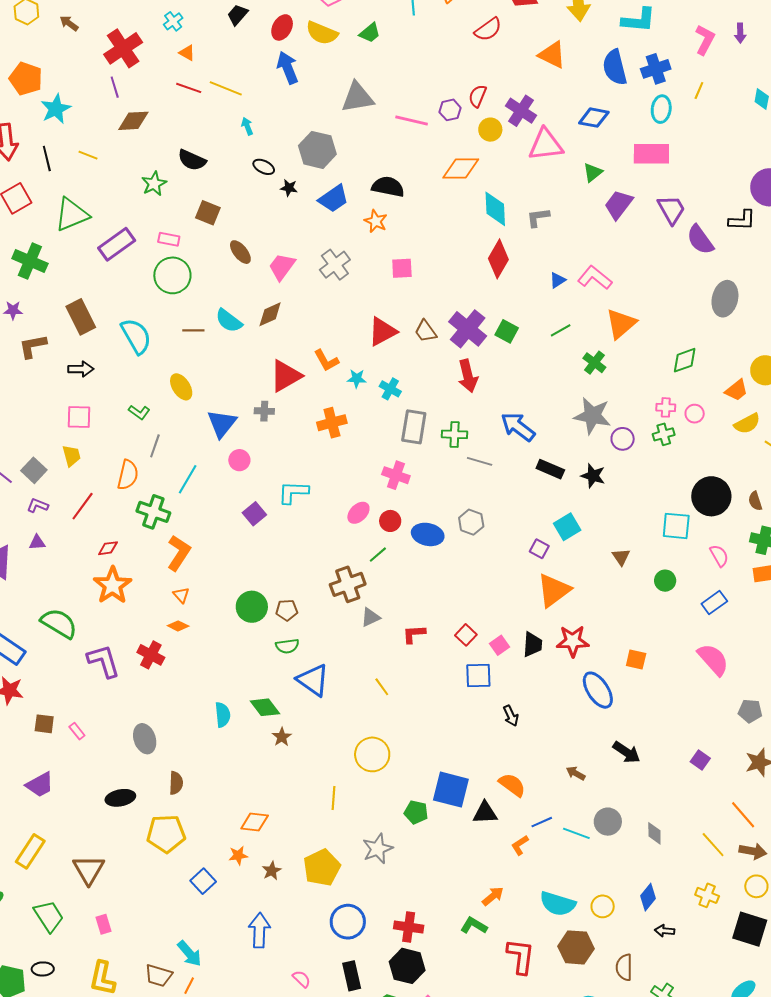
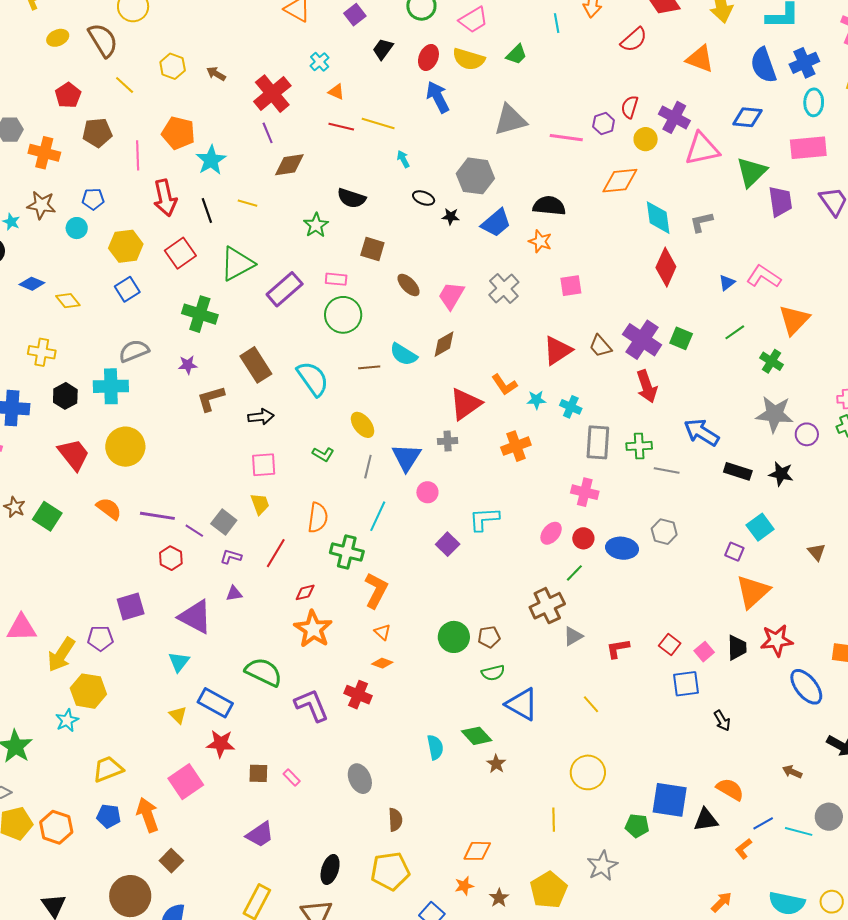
green triangle: (593, 173) -> (752, 172), size x1.6
purple trapezoid: (619, 205) -> (780, 201), turned 140
gray line: (155, 446) -> (368, 467), moved
black ellipse: (120, 798) -> (330, 869), moved, turned -56

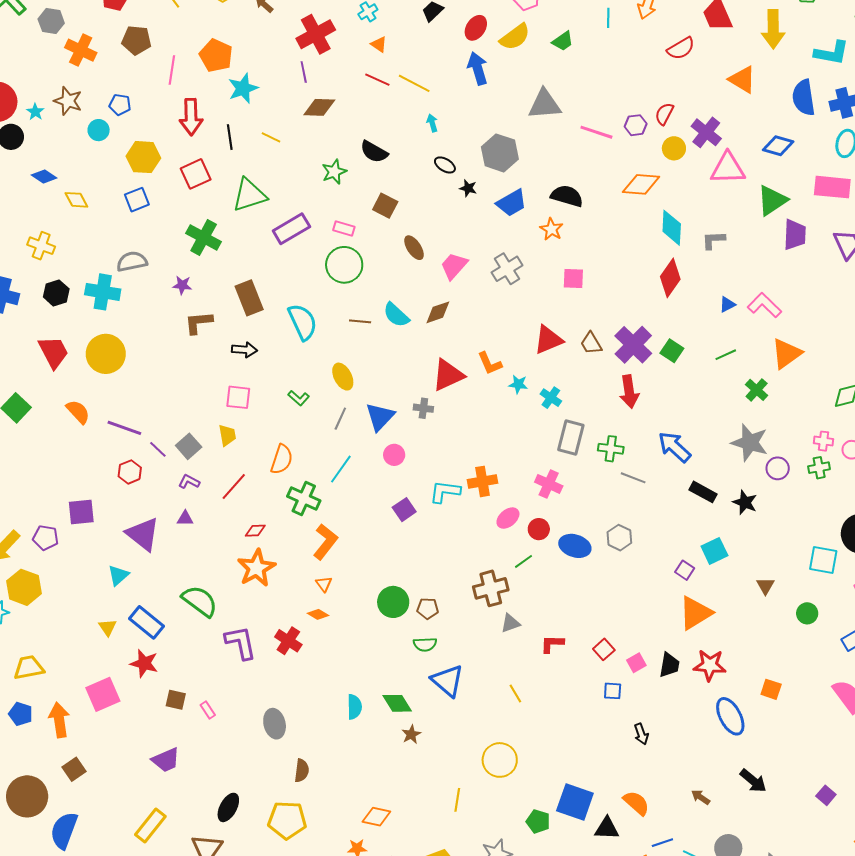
yellow semicircle: (469, 59) -> (515, 37), turned -64
orange cross: (516, 446) -> (482, 481), moved
blue square: (686, 684) -> (613, 691), size x0.7

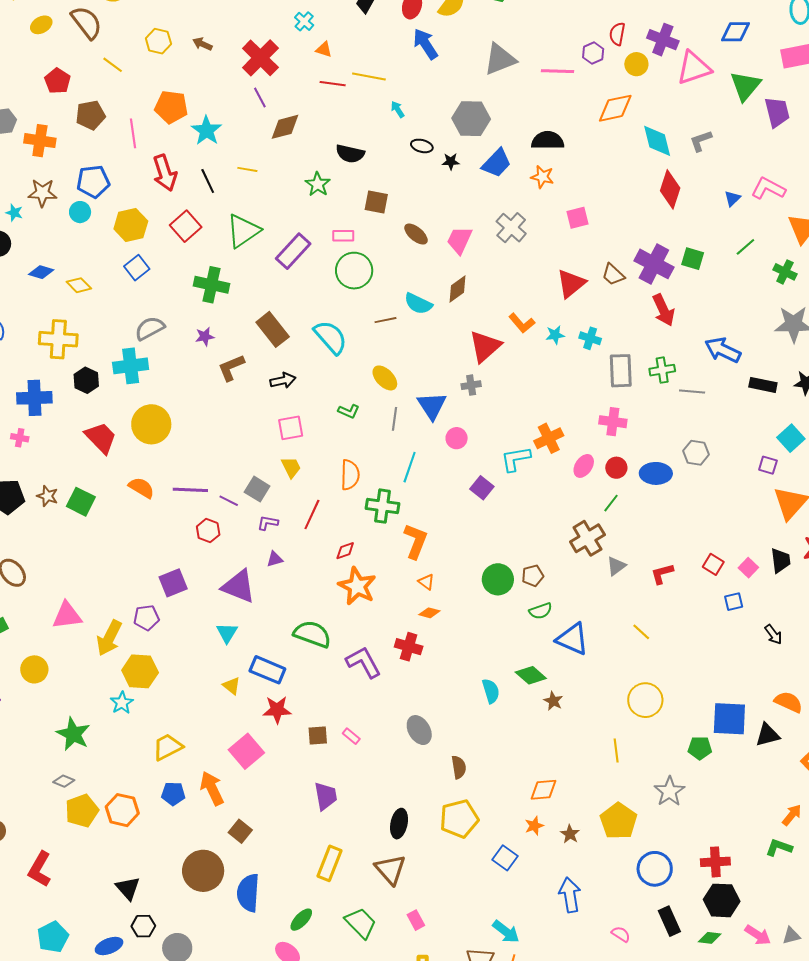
blue pentagon: (120, 105) -> (93, 181), size x1.5
yellow cross: (41, 246) -> (58, 339), size x1.4
purple trapezoid: (166, 760) -> (326, 796), turned -60

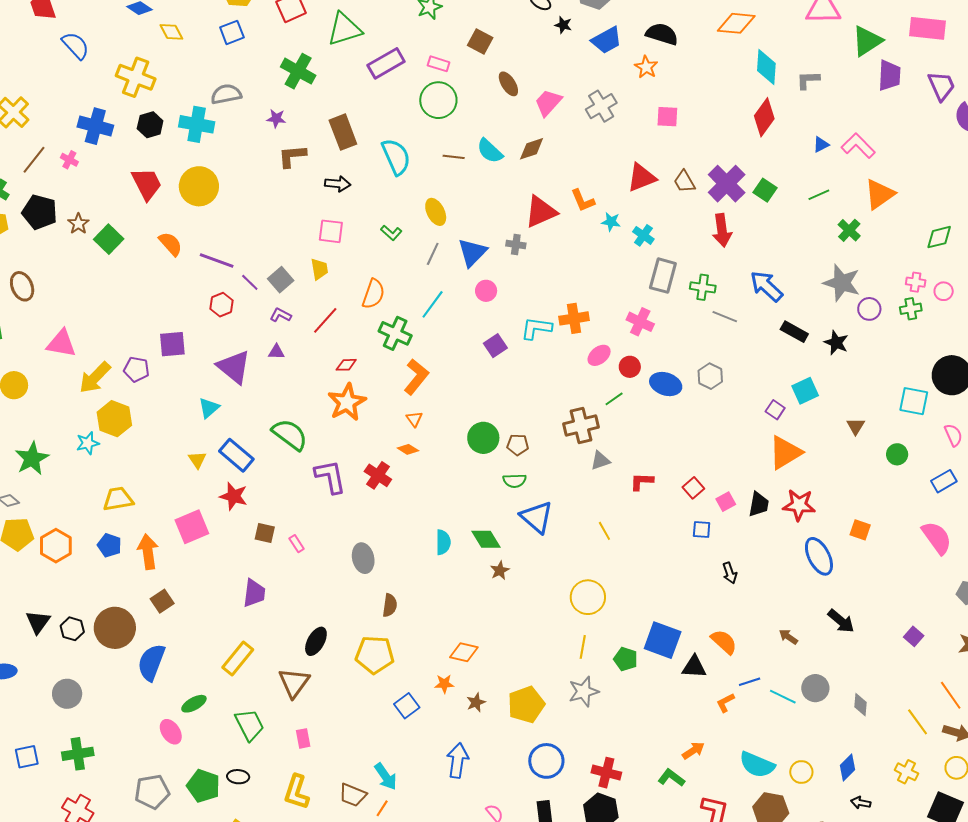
yellow line: (616, 750) -> (583, 647), moved
black hexagon: (143, 926) -> (72, 629), moved

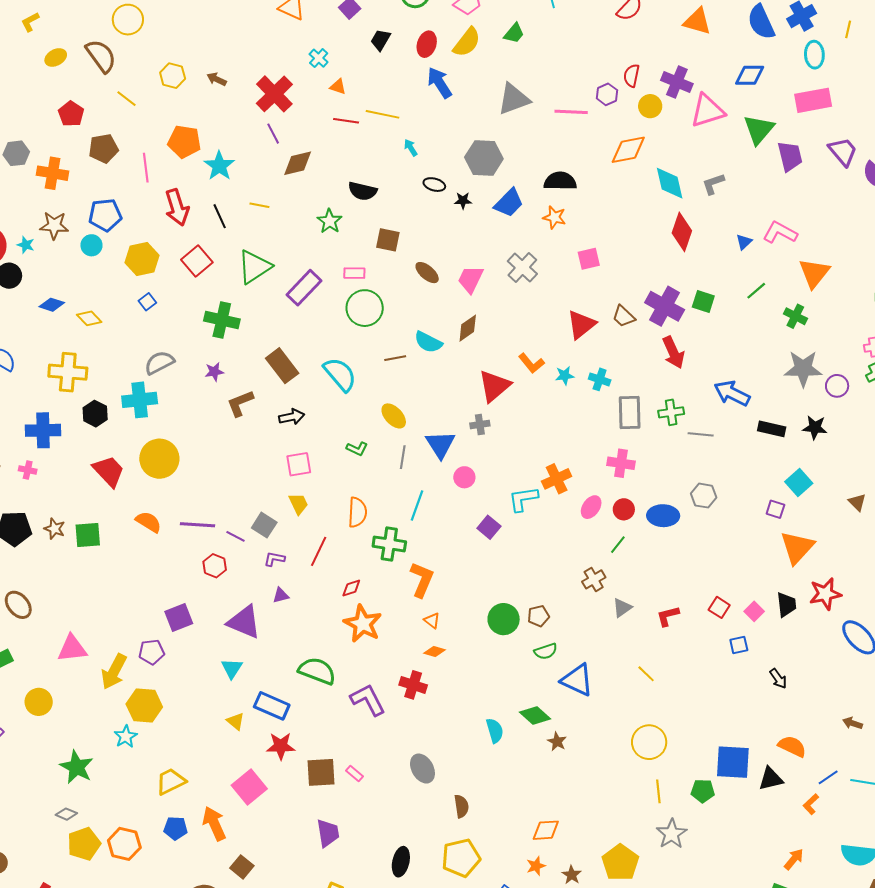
blue square: (232, 32) -> (147, 302), size x0.7
green square: (109, 239) -> (88, 535), turned -32
brown cross: (581, 425) -> (594, 579), size x0.7
brown square: (265, 533) -> (321, 772), size x1.5

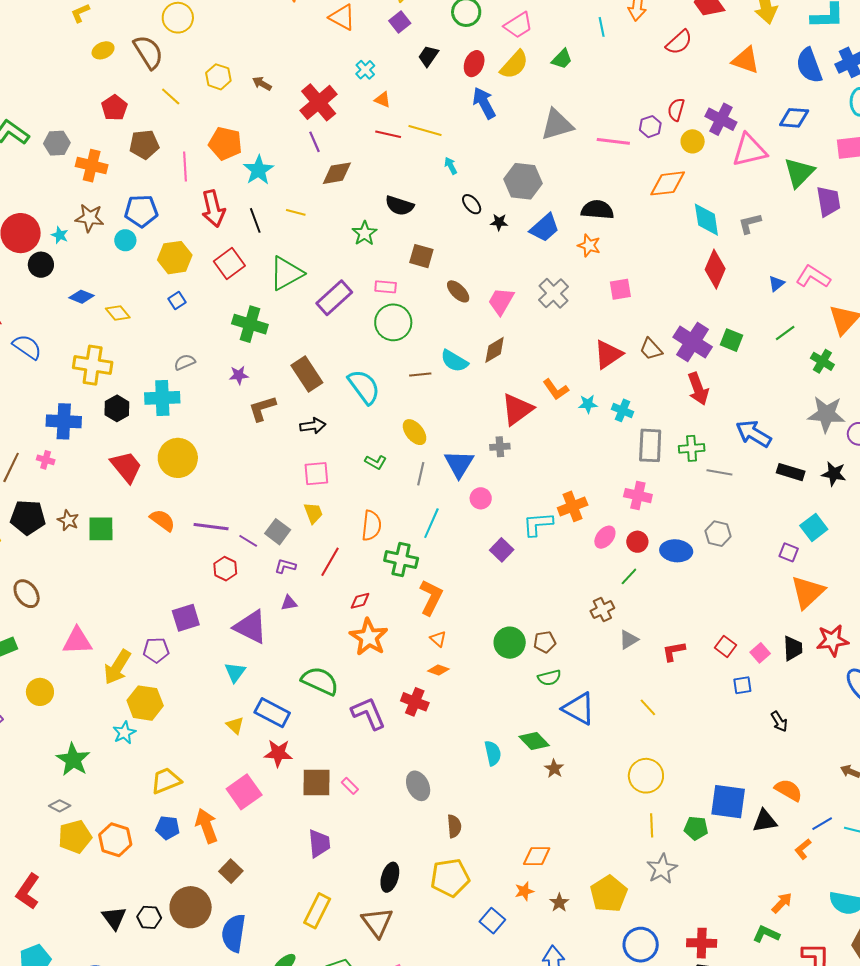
black ellipse: (434, 185) -> (472, 204), turned 30
gray semicircle: (159, 363) -> (185, 362), size x0.7

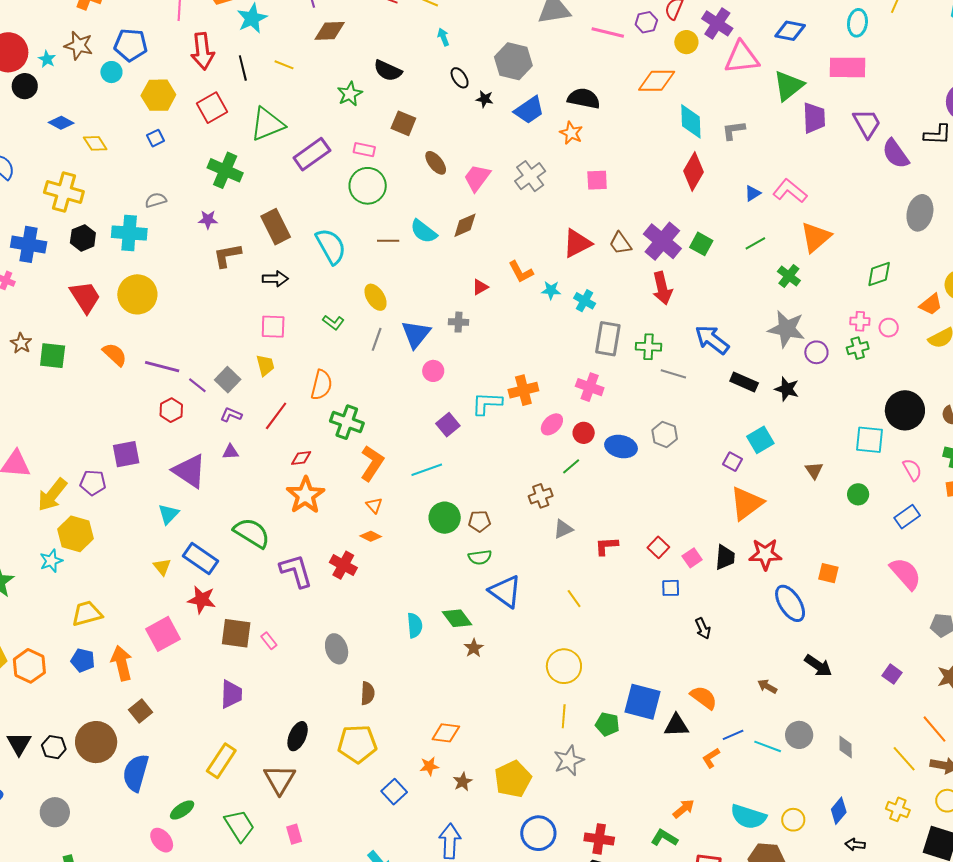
red triangle: (517, 409) -> (480, 287), size x0.5
cyan line: (431, 523) -> (427, 470), moved, turned 40

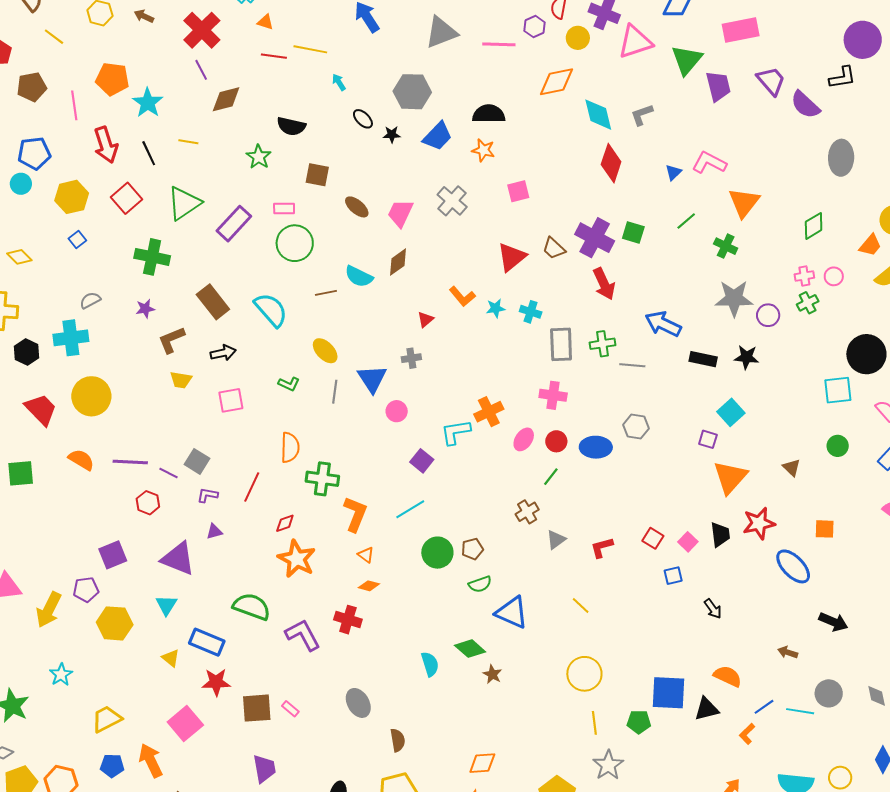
yellow trapezoid: (265, 365) -> (181, 380), moved, turned 125
brown triangle: (814, 470) -> (791, 467), moved
yellow hexagon: (75, 534) -> (115, 623), moved

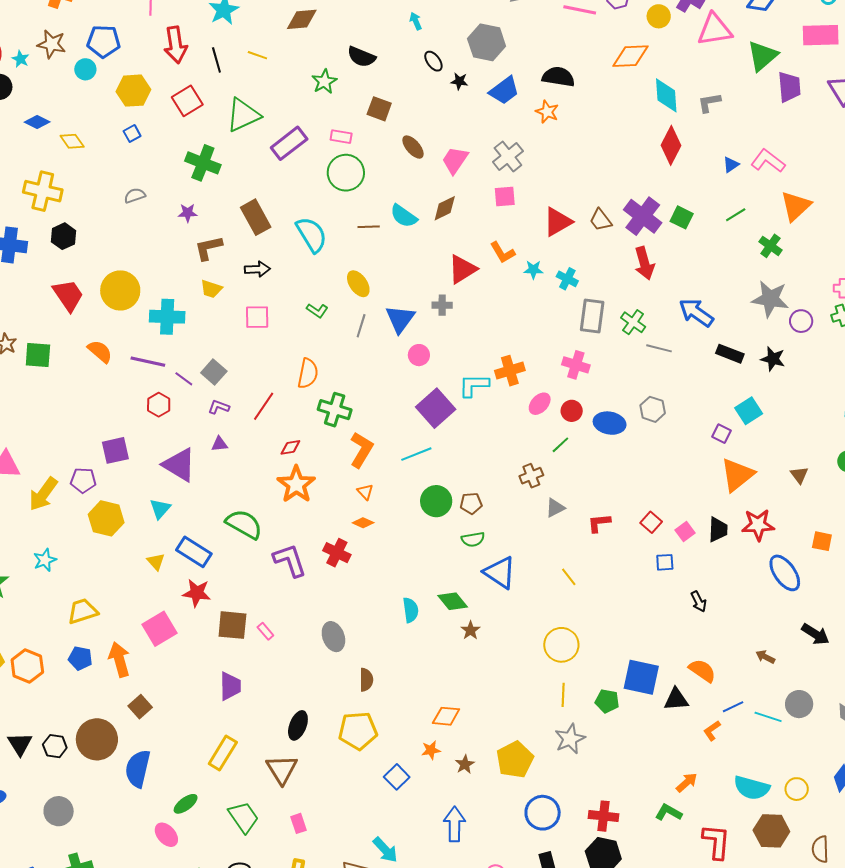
pink square: (518, 191) -> (505, 196), moved
red triangle: (425, 319) -> (462, 269), size x1.8
cyan cross: (71, 338) -> (167, 317), moved
green cross: (603, 344) -> (633, 322), turned 35
purple square: (422, 461) -> (436, 408), size x1.6

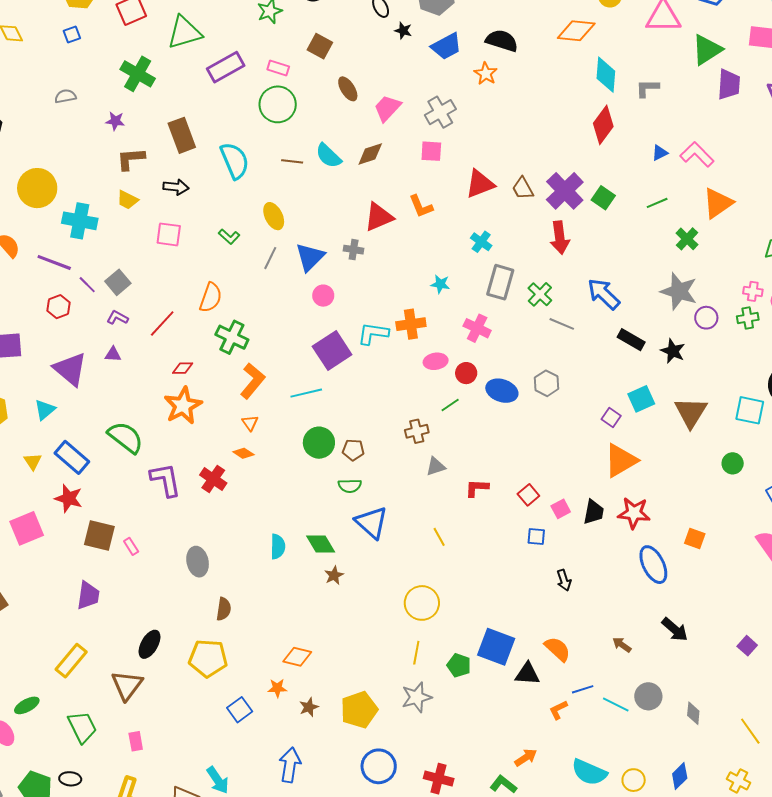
cyan star: (533, 270) -> (440, 284), moved
pink ellipse: (540, 404) -> (436, 361), turned 30
brown triangle: (799, 475) -> (691, 412), moved, size x1.8

